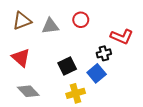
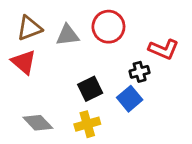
red circle: (81, 20) -> (108, 27), size x1.5
red triangle: (21, 58) -> (24, 62), moved
yellow cross: (76, 93) -> (87, 124), moved

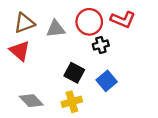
red L-shape: (164, 49) -> (123, 19), moved
black cross: (140, 72) -> (101, 45), moved
black square: (90, 89) -> (74, 73), turned -36

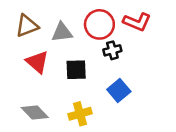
red triangle: (20, 51) -> (37, 62), moved
black square: (74, 73) -> (76, 70), moved, turned -30

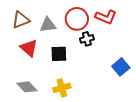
blue square: (119, 90) -> (121, 67), moved

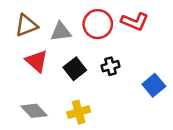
black cross: (87, 39) -> (111, 66), moved
black square: (59, 54) -> (75, 69), turned -36

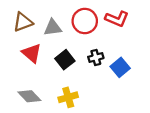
blue square: (154, 85) -> (120, 67), moved

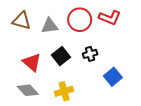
brown triangle: (23, 22) -> (22, 21), turned 36
red triangle: (32, 53) -> (32, 62), moved
blue square: (120, 67) -> (113, 77), moved

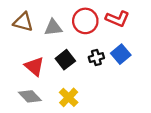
blue square: (113, 77) -> (121, 54), moved
yellow cross: (64, 91) -> (69, 97), turned -30

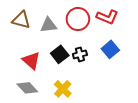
black cross: (96, 58) -> (80, 54), moved

